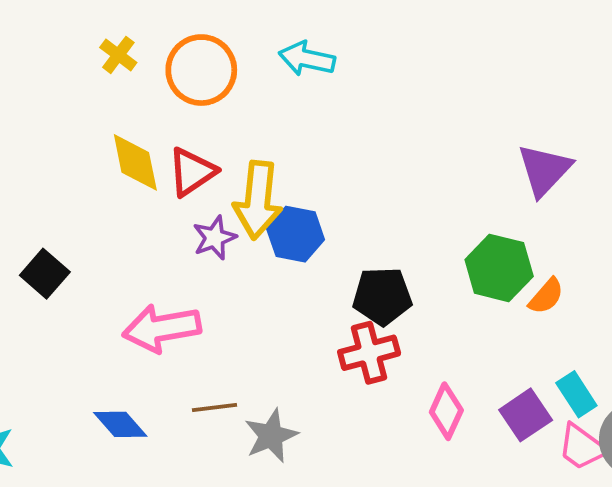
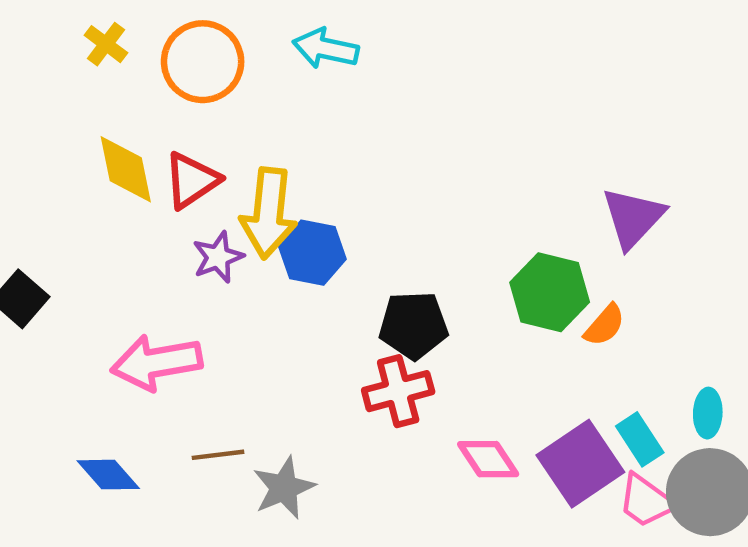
purple triangle: (544, 170) -> (633, 218), moved
pink diamond: (446, 411) -> (488, 459), turned -58
purple square: (526, 415) -> (580, 464), size x1.4

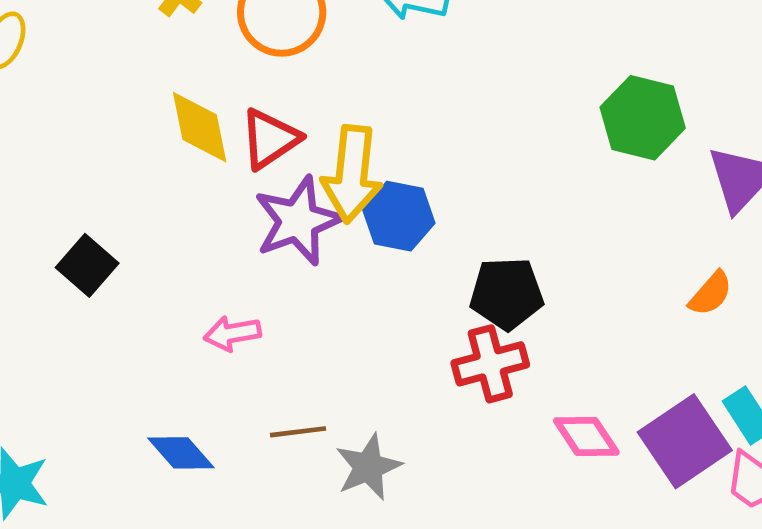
purple star: (218, 257) -> (298, 221), size x1.6
green hexagon: (550, 292) -> (643, 118), moved
pink arrow: (156, 363) -> (232, 333), size x0.6

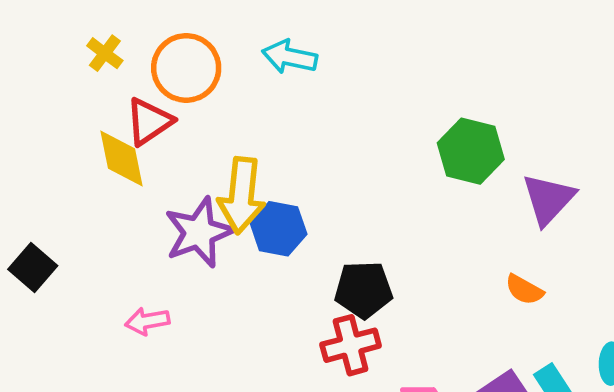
red triangle: (270, 139) -> (149, 122), moved
orange semicircle: (711, 294) -> (524, 290), turned 78

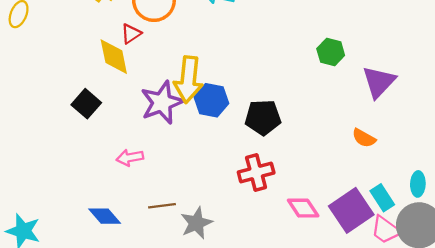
red triangle: (149, 122) -> (131, 34), size x0.7
green hexagon: (471, 151) -> (331, 52), size x0.7
black square: (33, 268) -> (86, 104), moved
black pentagon: (364, 290) -> (263, 117), moved

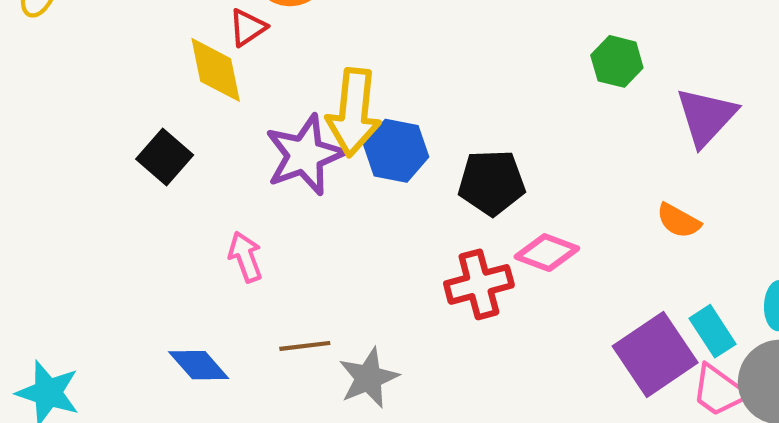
pink arrow: (130, 158) -> (245, 257), turned 80
pink diamond: (303, 208) -> (547, 253), moved, turned -36

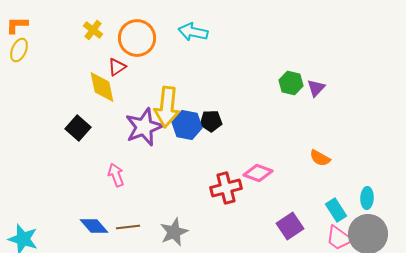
purple triangle: (706, 117) -> (316, 88), moved, size x0.6
black pentagon: (492, 182) -> (211, 121), moved, size x0.7
brown line: (305, 346) -> (128, 227), moved
purple square: (655, 354) -> (290, 226), moved, size x0.7

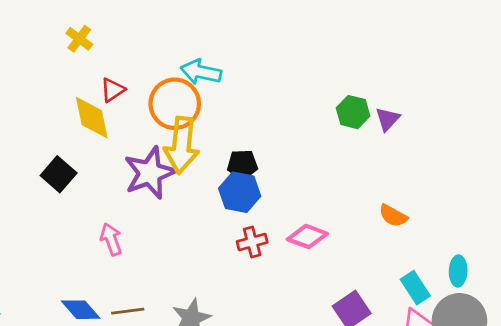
cyan arrow: (193, 32) -> (201, 72), moved
orange circle: (137, 38) -> (175, 104), moved
blue hexagon: (187, 125) -> (240, 192), moved
red cross: (226, 188) -> (252, 242), moved, size x0.7

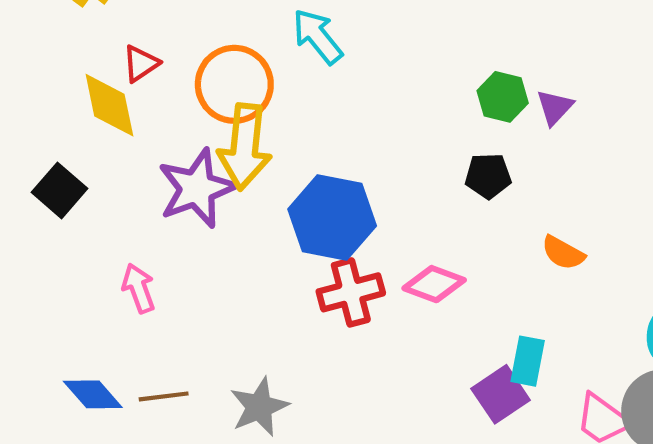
cyan arrow: (201, 72) -> (318, 37), moved, turned 39
black pentagon: (242, 165) -> (488, 176), moved
blue hexagon: (240, 192) -> (332, 218), size x1.4
red cross: (252, 242) -> (351, 292), size x1.4
cyan rectangle: (415, 288) -> (528, 361), moved, turned 44

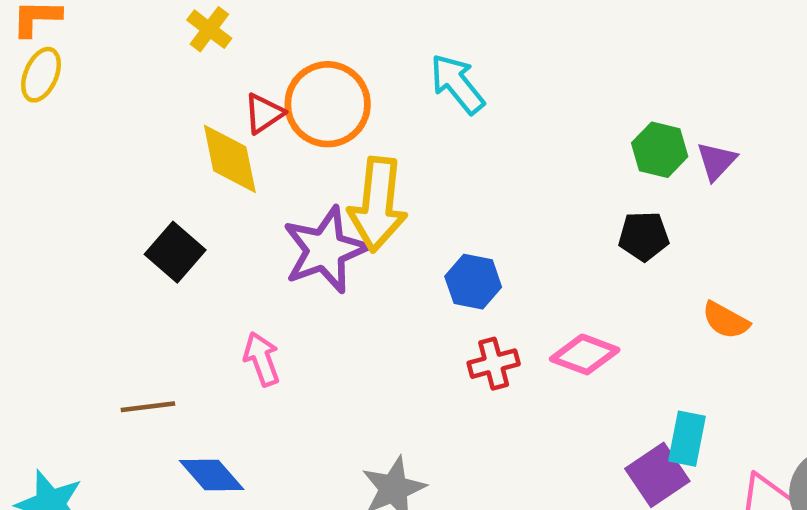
orange circle: (234, 84) -> (328, 104), moved
blue hexagon: (332, 218) -> (473, 282), size x0.6
red cross: (351, 292) -> (494, 364), size x0.7
brown line: (164, 396) -> (148, 407), moved

